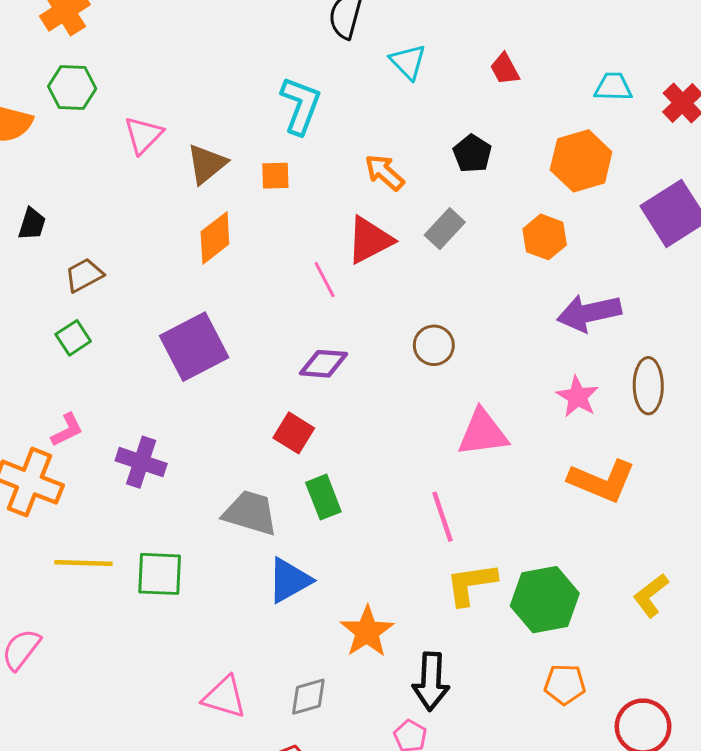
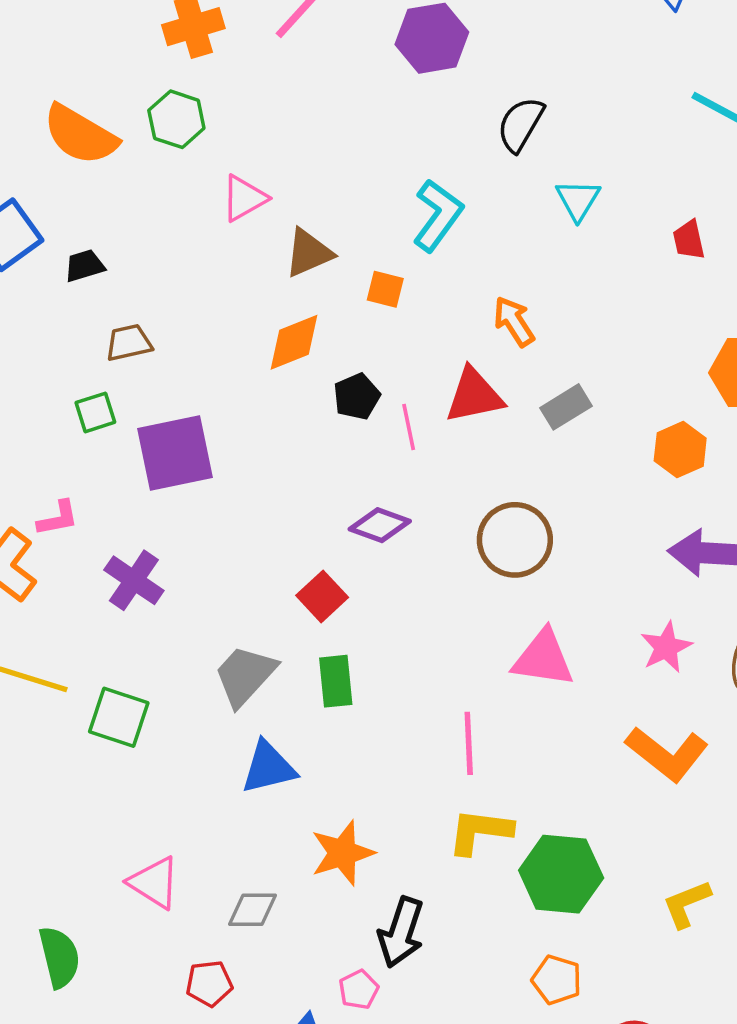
black pentagon: (472, 154) -> (357, 397), moved
black trapezoid: (32, 224) -> (85, 266), turned -140
brown circle: (434, 345) -> (515, 540), size x1.5
purple square: (194, 347) -> (175, 453), moved
gray trapezoid: (250, 513) -> (245, 676), turned -80

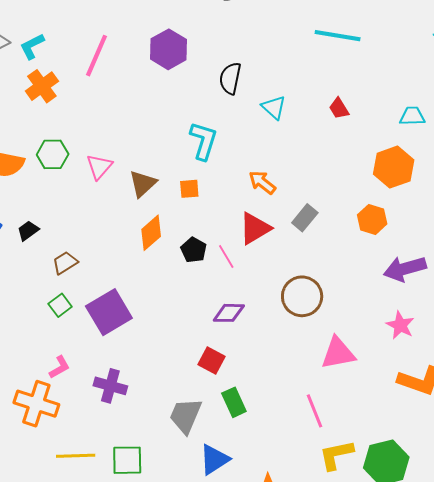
green hexagon: (176, 119) -> (53, 154), moved

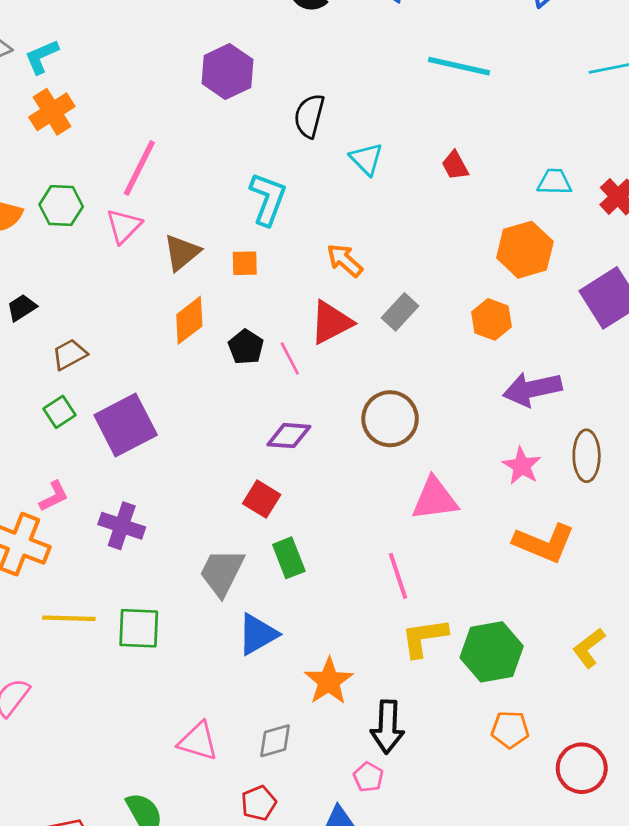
pink line: (97, 56) -> (139, 168), moved

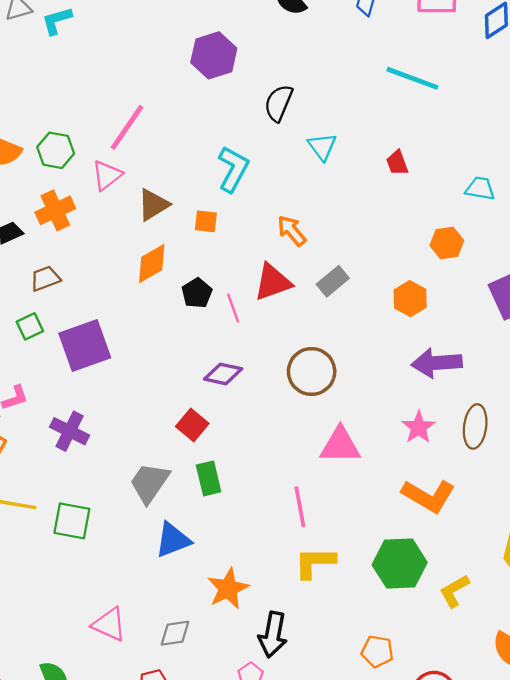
orange cross: (52, 112) -> (55, 210), moved
orange hexagon: (525, 250) -> (447, 243), size x0.7
green hexagon: (492, 652) -> (400, 564), moved

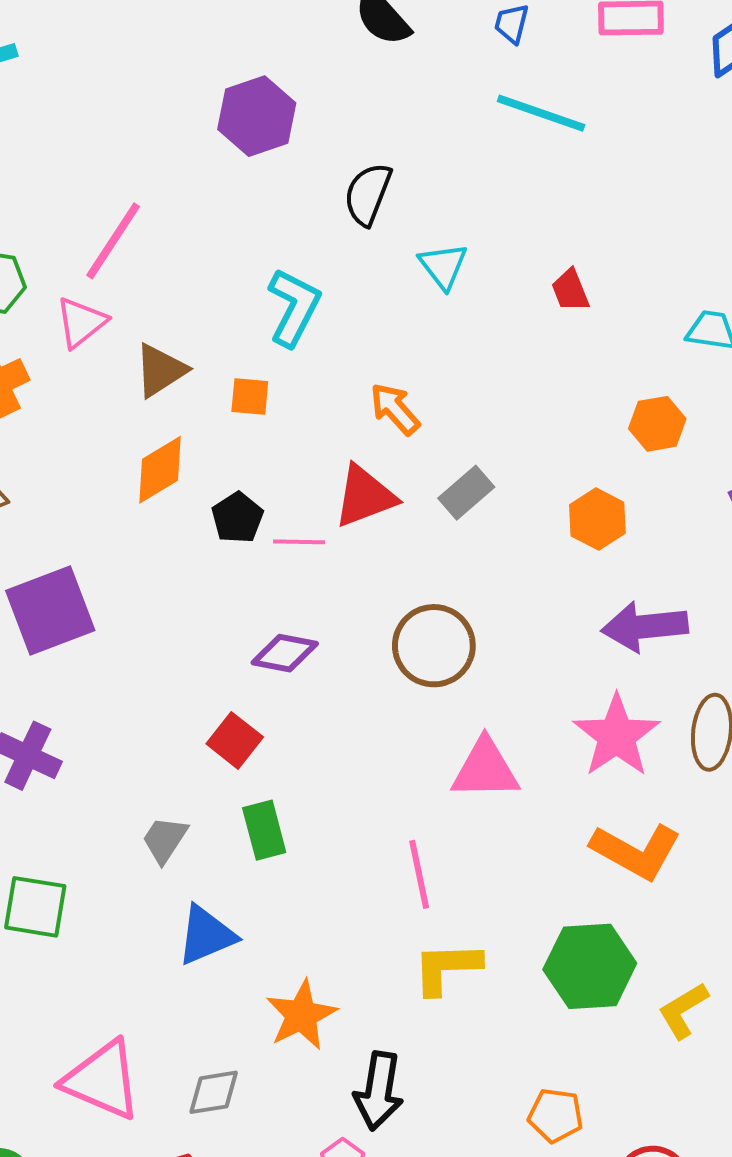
cyan line: (412, 78) -> (541, 113), moved
pink line: (233, 308) -> (299, 542), turned -68
pink star: (419, 427) -> (616, 736), size x1.5
gray trapezoid: (150, 483) -> (165, 840), size x0.7
pink triangle: (109, 624) -> (102, 1080), size x1.4

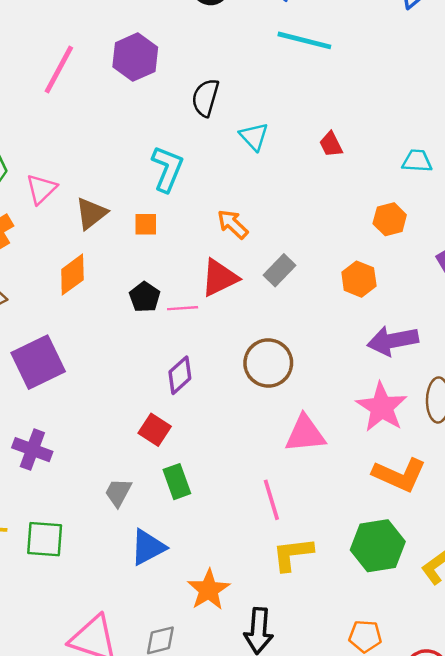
pink line: (113, 241) -> (59, 69), moved
orange diamond: (160, 470) -> (72, 275), moved
purple diamond: (285, 653) -> (180, 375), turned -48

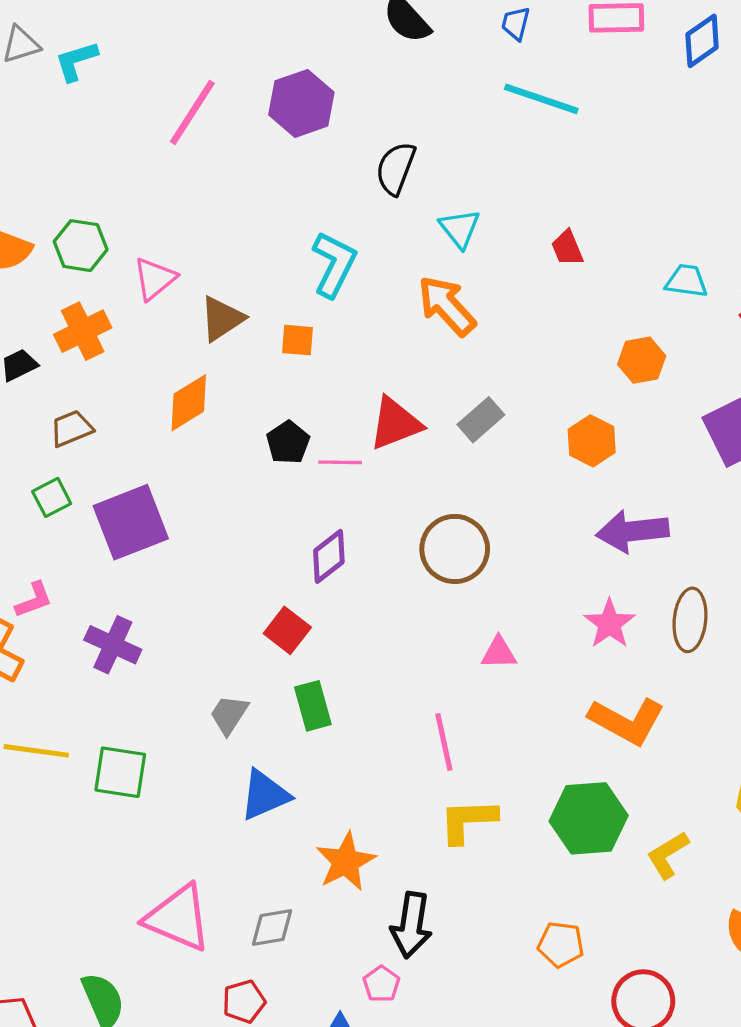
orange arrow: (233, 224) -> (447, 306), moved, size x1.4
pink star: (382, 407) -> (609, 624), size x0.7
pink triangle: (305, 434) -> (499, 653), size x0.6

